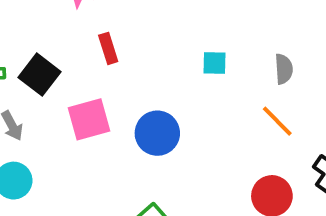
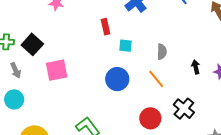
red rectangle: (108, 48) -> (105, 27), moved
blue circle: (157, 133) -> (117, 79), moved

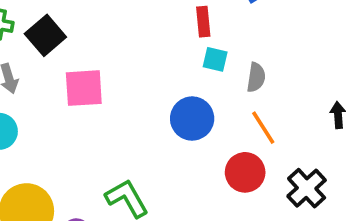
red rectangle: (105, 27) -> (203, 22), moved
gray semicircle: (162, 52) -> (256, 77), moved
red circle: (150, 118) -> (245, 172), moved

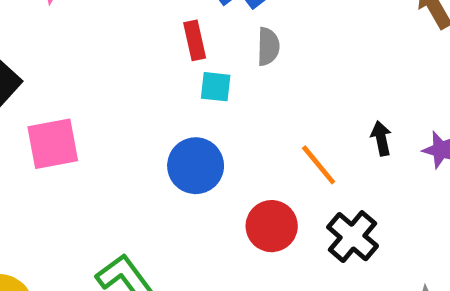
gray semicircle: (256, 77) -> (268, 47), moved
orange line: (263, 128) -> (319, 165), moved

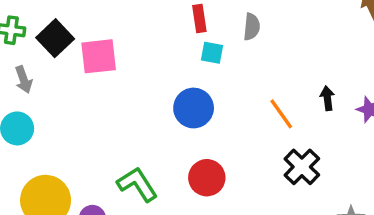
pink square: (53, 144) -> (99, 56), moved
red circle: (272, 226) -> (207, 178), moved

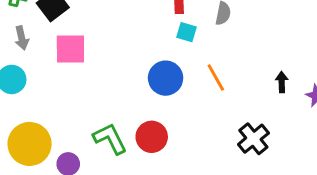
pink square: (99, 56) -> (70, 49), moved
orange line: (281, 114) -> (216, 78), moved
red circle: (207, 178) -> (152, 137), moved

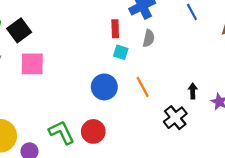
black cross: (253, 139) -> (175, 118), moved

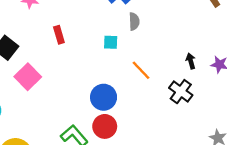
red rectangle: (115, 29) -> (59, 35), moved
pink square: (32, 64) -> (28, 77), turned -30
blue circle: (104, 87) -> (104, 97), moved

